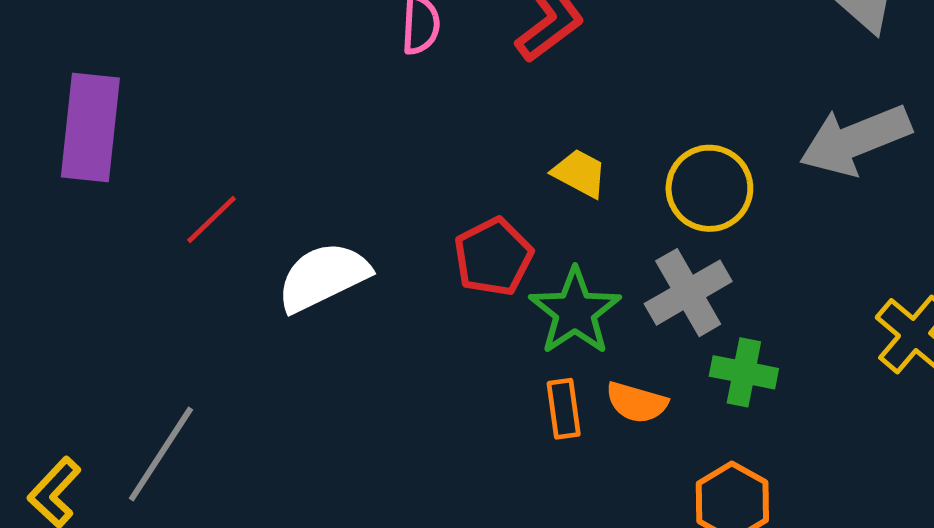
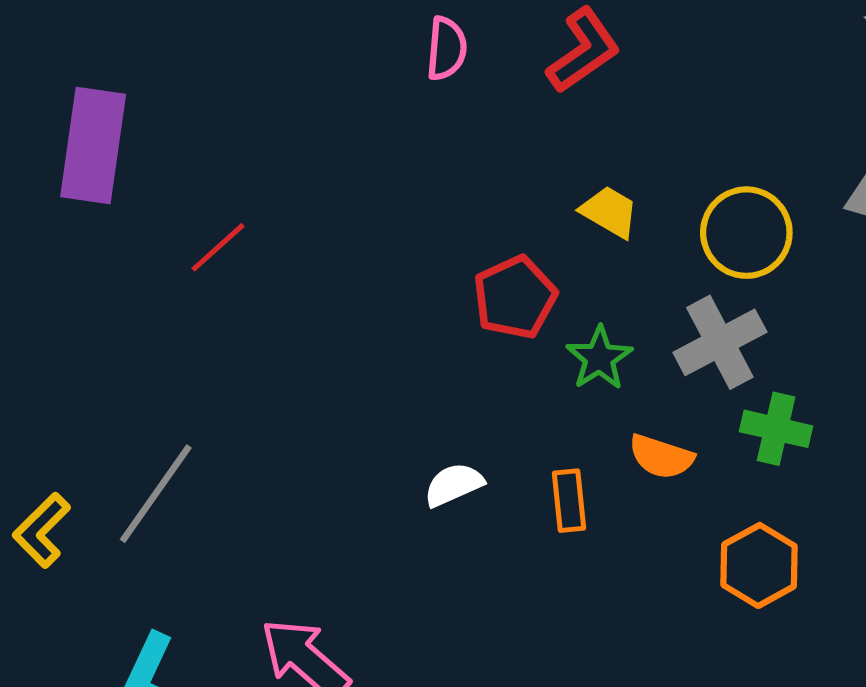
white semicircle: (323, 277) -> (454, 485), moved, size x0.6
green star: (575, 311) -> (599, 358), size x0.7
orange rectangle: (564, 409) -> (569, 501), moved

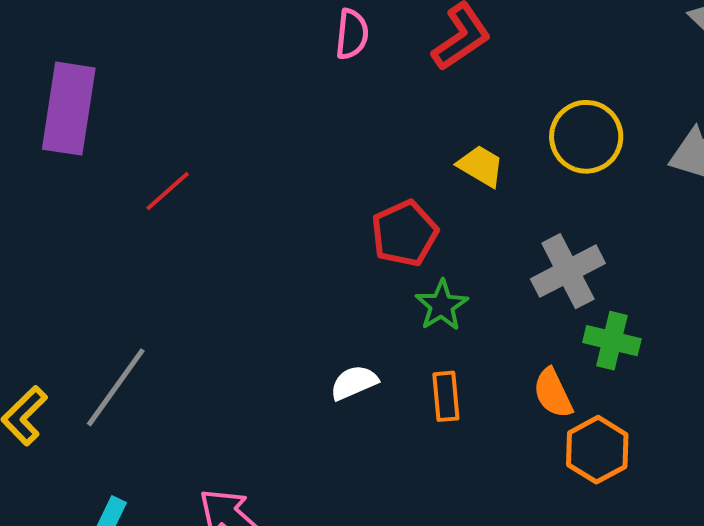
yellow circle: (746, 233) -> (586, 137), moved
green star: (599, 358) -> (442, 305), moved
orange semicircle: (661, 457) -> (553, 393), moved, turned 46

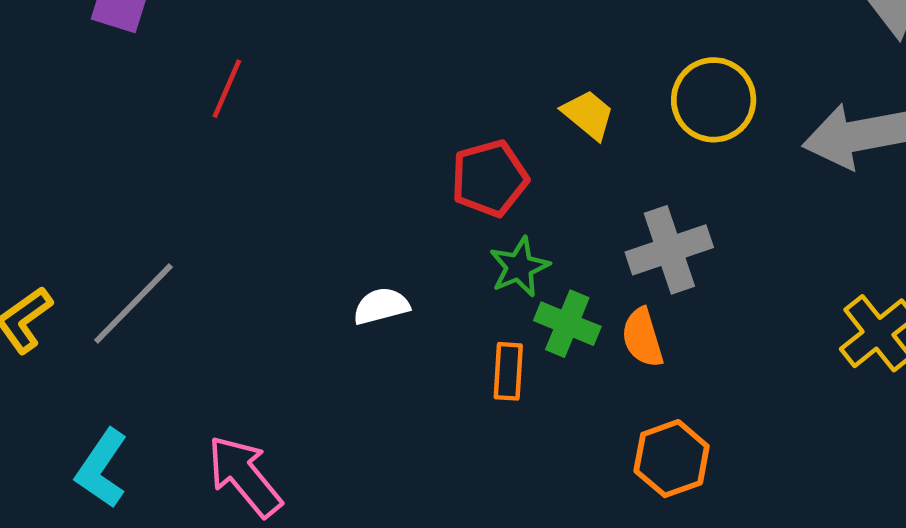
red line: (168, 191) -> (227, 89), turned -34
green cross: (612, 341) -> (567, 324), moved
white semicircle: (354, 383) -> (381, 306), moved
orange semicircle: (553, 393) -> (642, 338), moved

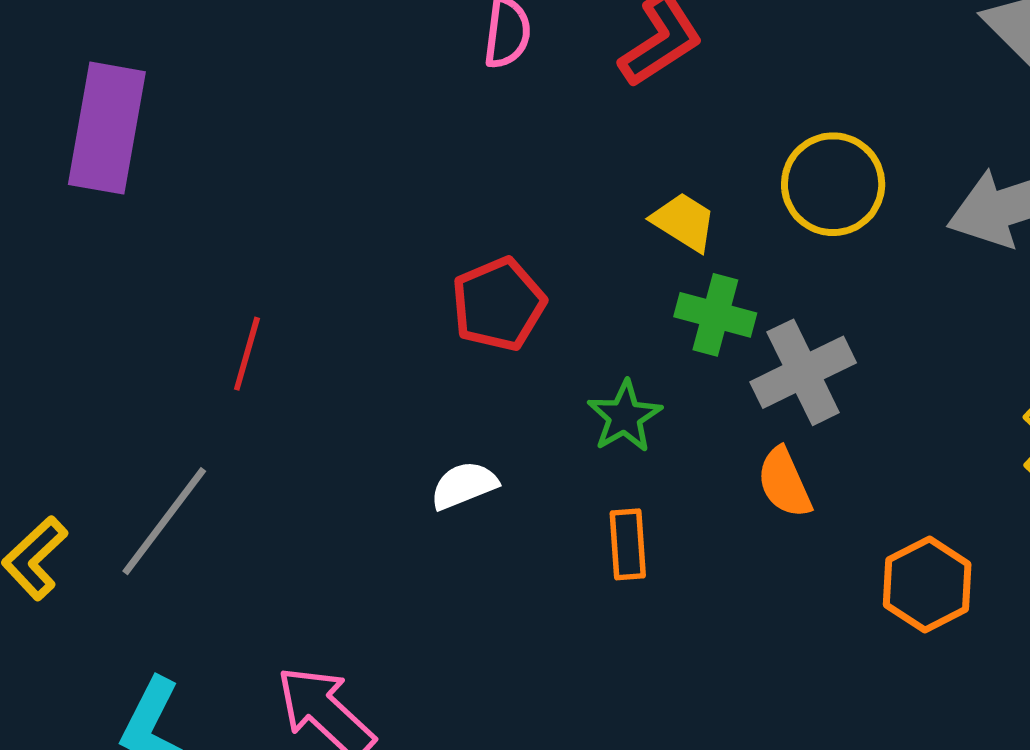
red line: (227, 89) -> (247, 354), moved
red pentagon: (489, 178) -> (498, 304), moved
green cross: (567, 324) -> (715, 315), moved
orange hexagon: (672, 459) -> (927, 585), moved

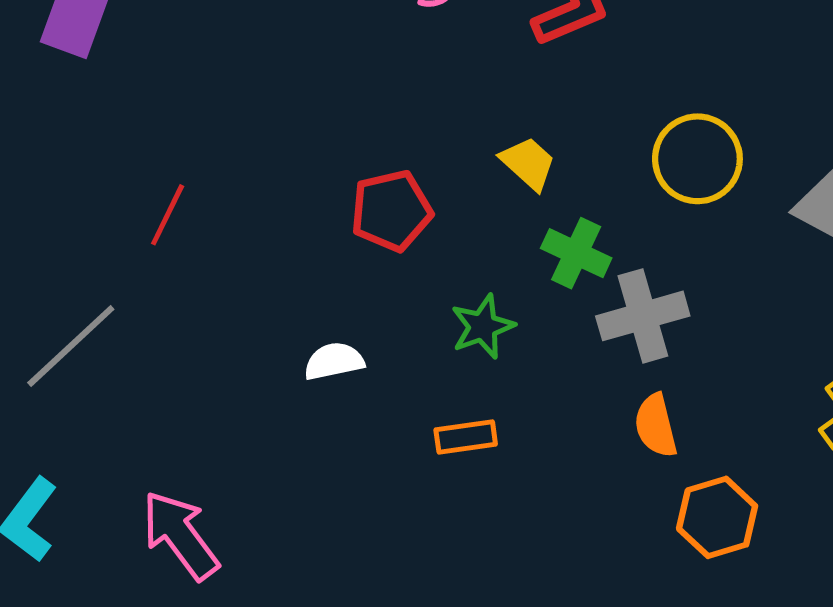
yellow trapezoid: (684, 222) -> (528, 163), moved
orange semicircle: (784, 483) -> (656, 426), moved
orange rectangle: (628, 544) -> (466, 437), turned 76

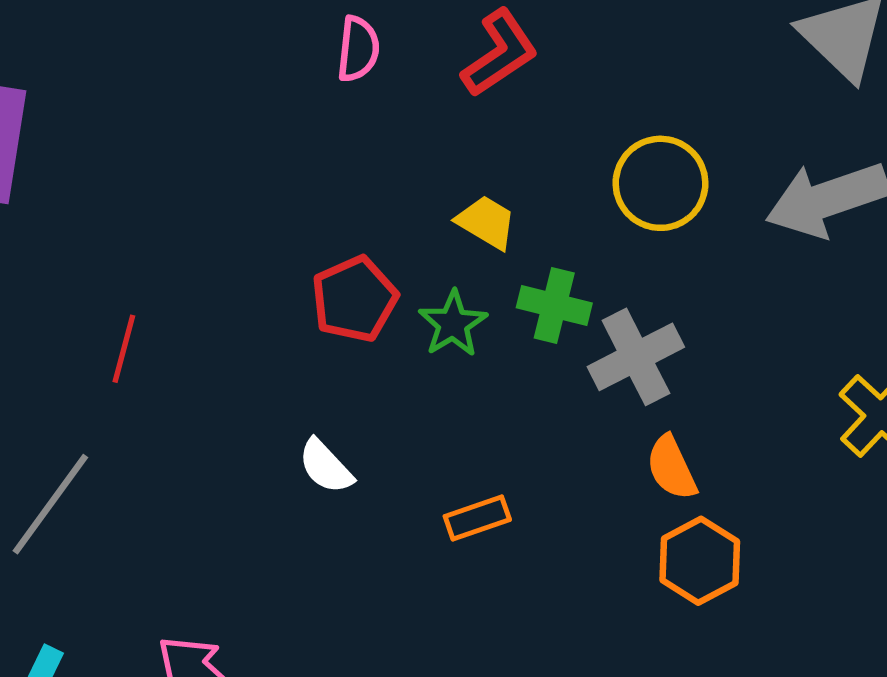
green star: (483, 327) -> (453, 324), moved
white semicircle: (334, 361) -> (326, 466), turned -110
orange hexagon: (717, 517) -> (700, 561), moved

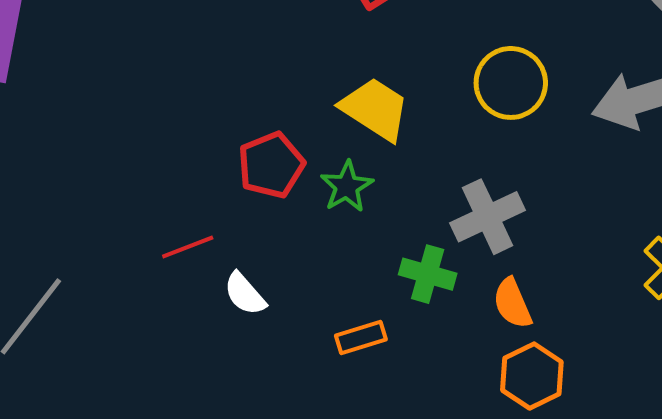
yellow trapezoid: (486, 222) -> (375, 109), size x1.5
green cross: (554, 305) -> (428, 274), moved
red line: (124, 349) -> (188, 247), moved, turned 52

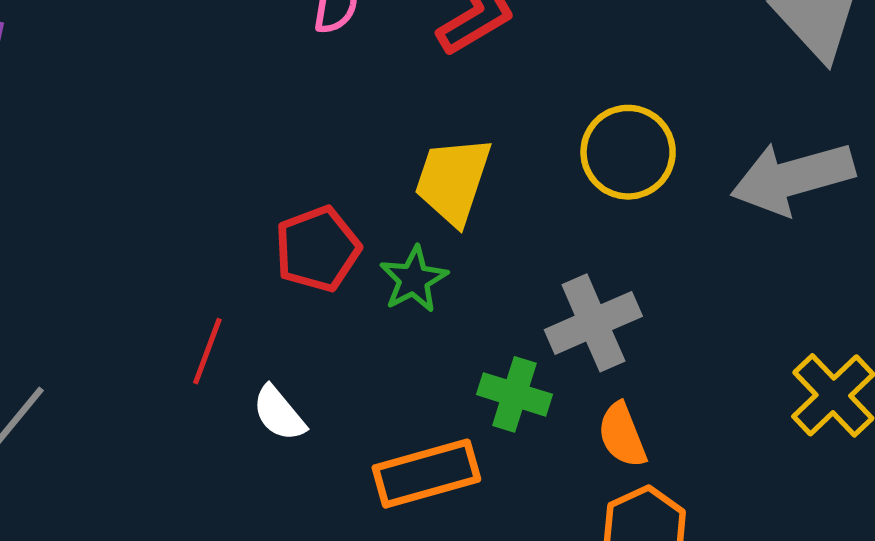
yellow trapezoid: (375, 109) -> (453, 181), turned -106
red line: (188, 247) -> (207, 351), turned -50
orange rectangle: (361, 338) -> (426, 474), size x1.6

